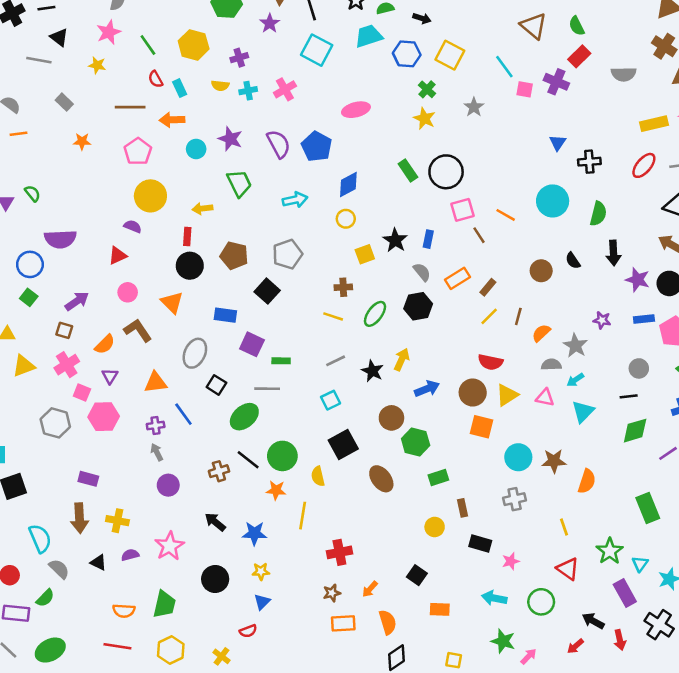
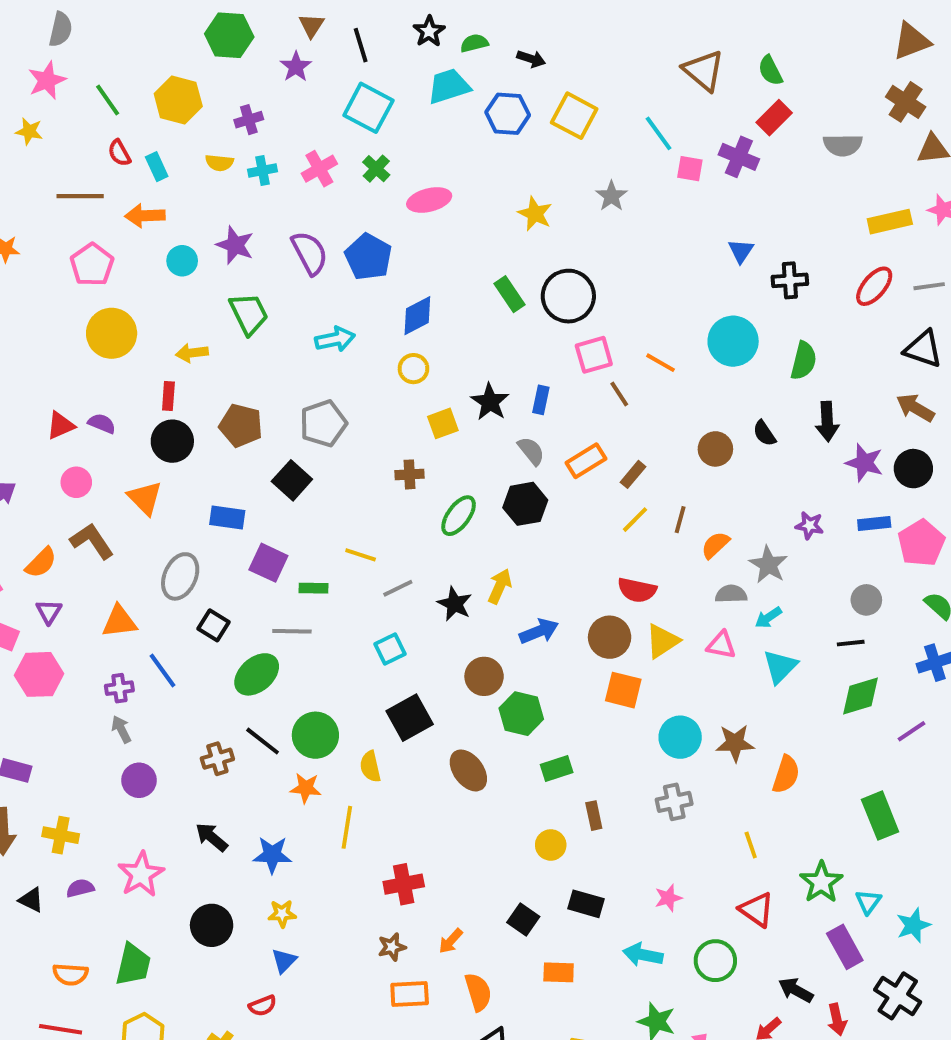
green cross: (427, 89) -> (376, 169), moved
purple semicircle: (133, 226) -> (102, 423), moved
yellow line: (333, 316) -> (361, 555), moved
black rectangle: (480, 543) -> (586, 904), moved

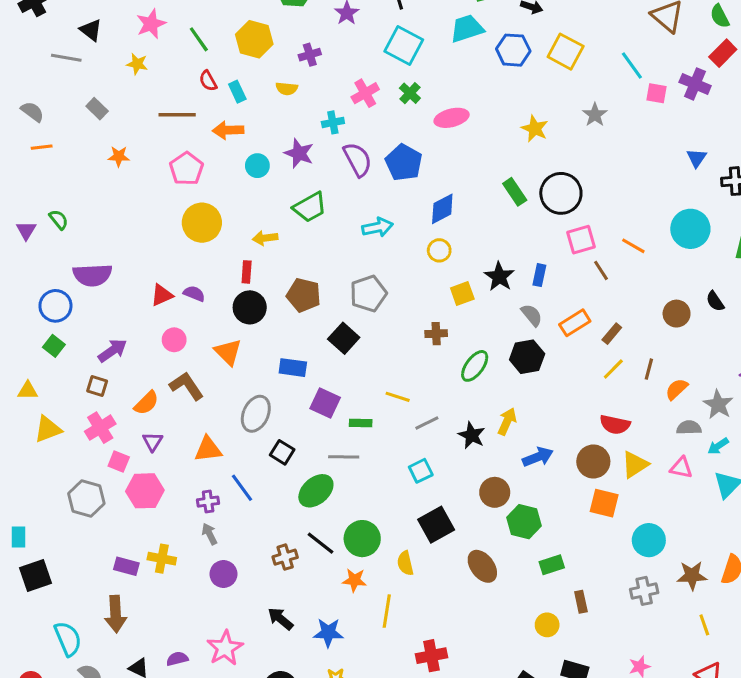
cyan cross: (263, 171) -> (333, 122), moved
green trapezoid: (249, 314) -> (310, 207), turned 87
brown star: (735, 743) -> (692, 576), moved
yellow cross: (61, 835) -> (162, 559), moved

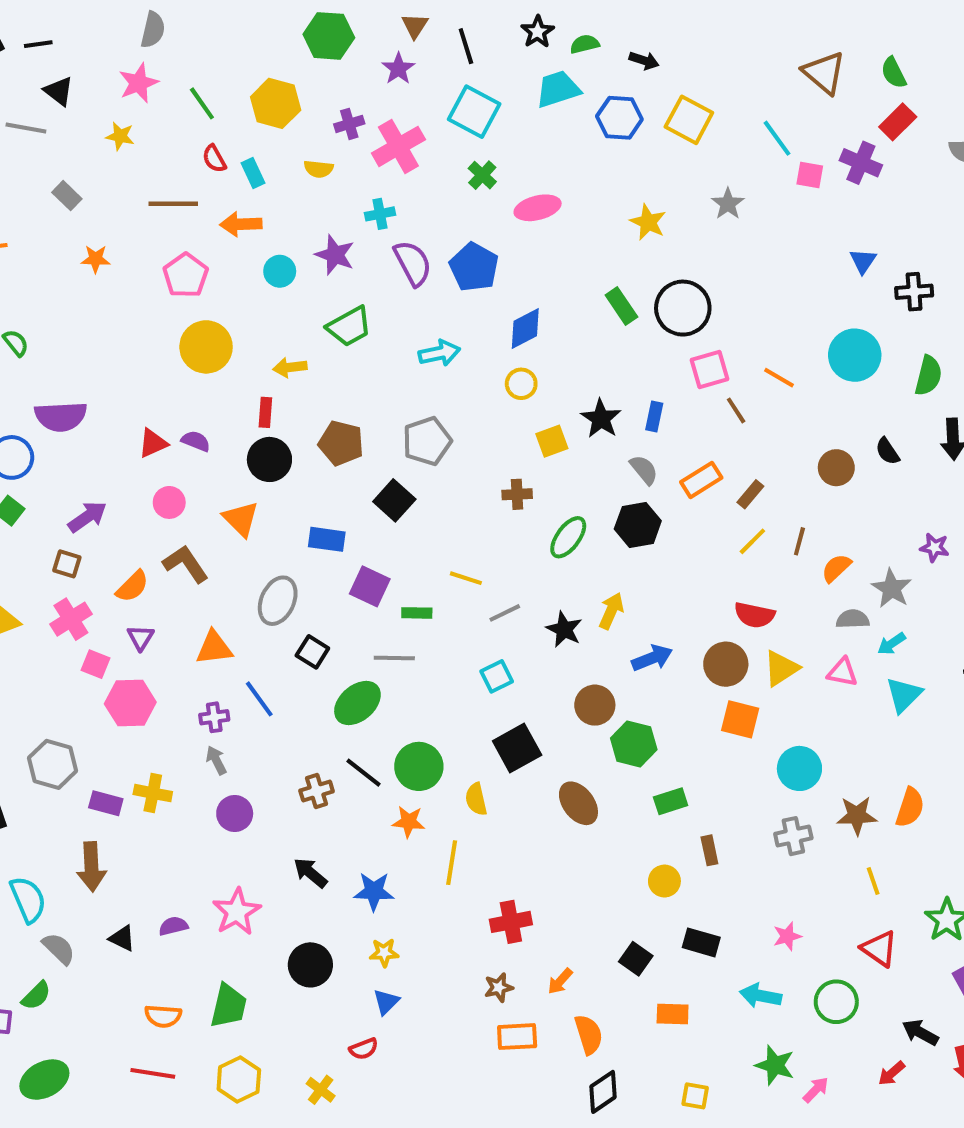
pink cross: (365, 93) -> (398, 146), moved, size x1.4
gray hexagon: (86, 499) -> (53, 764), moved

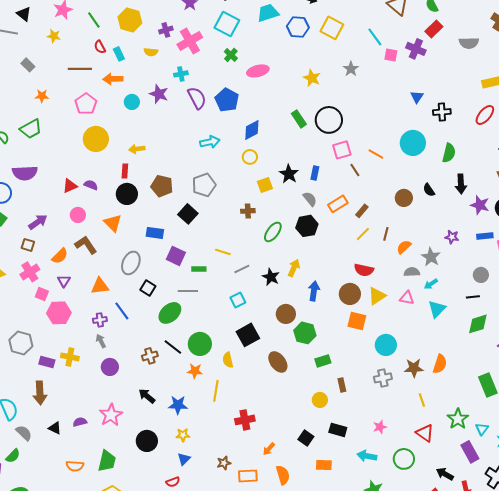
green trapezoid: (349, 326) -> (31, 129), moved
blue arrow: (652, 658) -> (314, 291), turned -60
brown star: (499, 987) -> (224, 463), moved

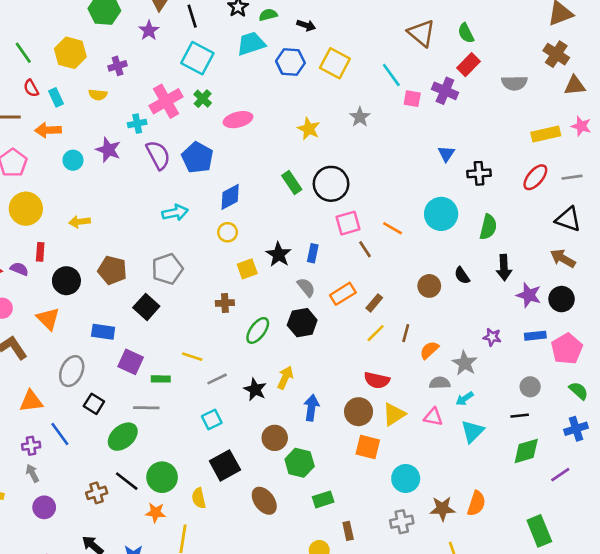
pink cross: (190, 41) -> (166, 101), moved
red rectangle: (125, 171) -> (40, 252), moved

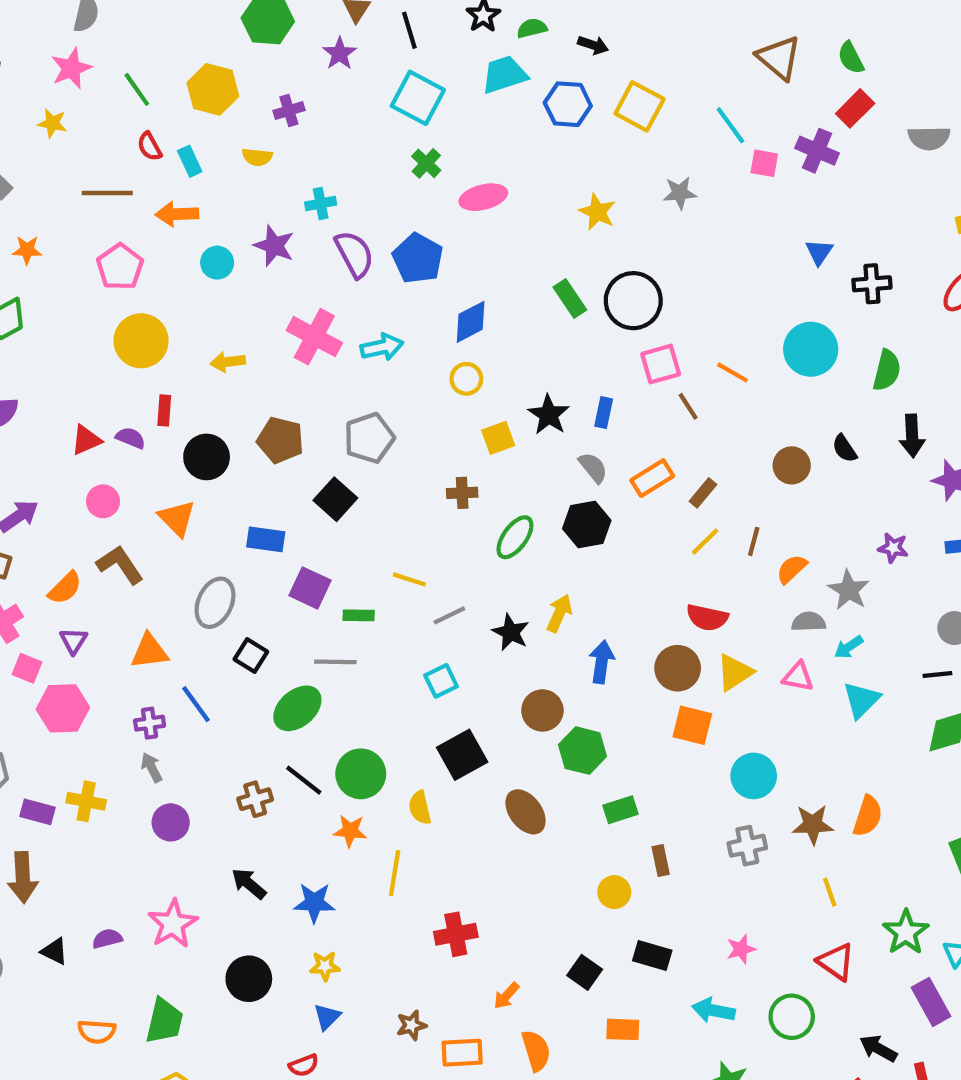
pink cross: (166, 101) -> (314, 337), moved, turned -32
gray star: (360, 117) -> (680, 193), turned 30

